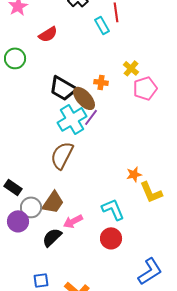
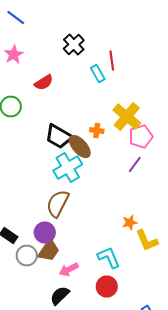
yellow cross: (131, 68) -> (127, 116), size x1.8
purple line: (91, 117) -> (135, 164), moved
purple circle: (18, 221) -> (45, 232), moved
black semicircle: (52, 237) -> (60, 296), moved

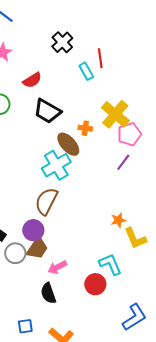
black trapezoid: (59, 136) -> (47, 111), moved
cyan L-shape: (109, 258) -> (110, 264), moved
black semicircle: (60, 296) -> (48, 293), turned -65

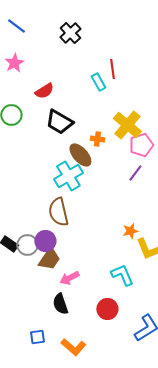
black cross: (62, 42) -> (70, 33), moved
brown semicircle: (46, 201) -> (58, 212), turned -40
gray circle: (15, 253) -> (27, 245), moved
red circle: (95, 284) -> (107, 309), moved

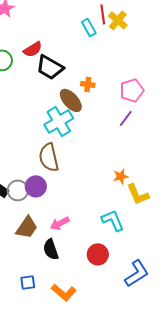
red semicircle: (44, 91) -> (33, 49), moved
yellow cross: (127, 125) -> (118, 20), moved, size x0.7
brown trapezoid: (49, 259) -> (27, 227), moved

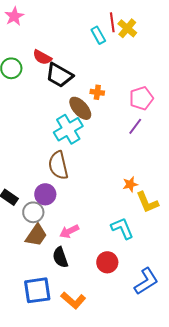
red semicircle: (33, 49) -> (42, 57), turned 60
gray circle: (18, 190) -> (33, 212), moved
blue square: (28, 282) -> (37, 290), size x1.8

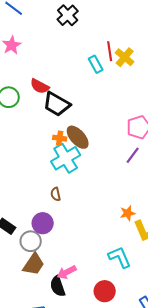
orange cross: (97, 92) -> (60, 138), moved
brown semicircle: (58, 165) -> (56, 194), size x0.5
pink arrow: (69, 231) -> (67, 272), moved

